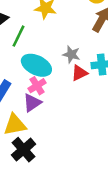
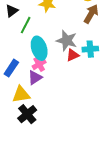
gray star: (71, 54) -> (67, 40), size x1.5
cyan ellipse: (36, 65) -> (39, 48), turned 45

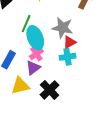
green line: (26, 25) -> (26, 24), moved
cyan cross: (90, 49) -> (68, 57), moved
black cross: (27, 114) -> (50, 90), moved

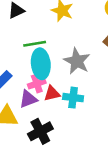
green line: (26, 24) -> (35, 44), turned 42
red triangle: (70, 42) -> (52, 93), moved

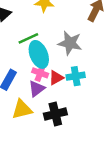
pink cross: (37, 84) -> (40, 73), turned -35
black cross: (40, 131) -> (55, 114), turned 30

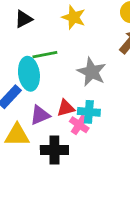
cyan ellipse: (39, 54) -> (29, 74), moved
pink cross: (40, 73) -> (79, 125), moved

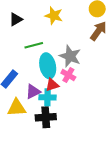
cyan ellipse: (29, 74) -> (48, 66), moved
cyan cross: (89, 112) -> (48, 97), moved
pink cross: (79, 125) -> (68, 75), moved

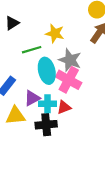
yellow star: (54, 16) -> (55, 33), moved
pink cross: (68, 75) -> (69, 80), size x1.6
red triangle: (52, 85) -> (64, 107), moved

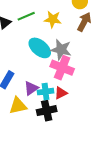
yellow star: (55, 33) -> (53, 19), moved
green line: (32, 50) -> (26, 16), moved
cyan ellipse: (47, 71) -> (40, 48), moved, turned -30

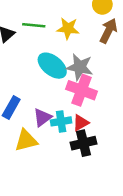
green line: (26, 16) -> (34, 25), turned 30
black cross: (47, 111) -> (83, 143), moved

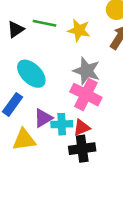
cyan ellipse: (52, 66) -> (31, 74), moved

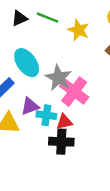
gray star: (87, 71) -> (59, 78), moved

